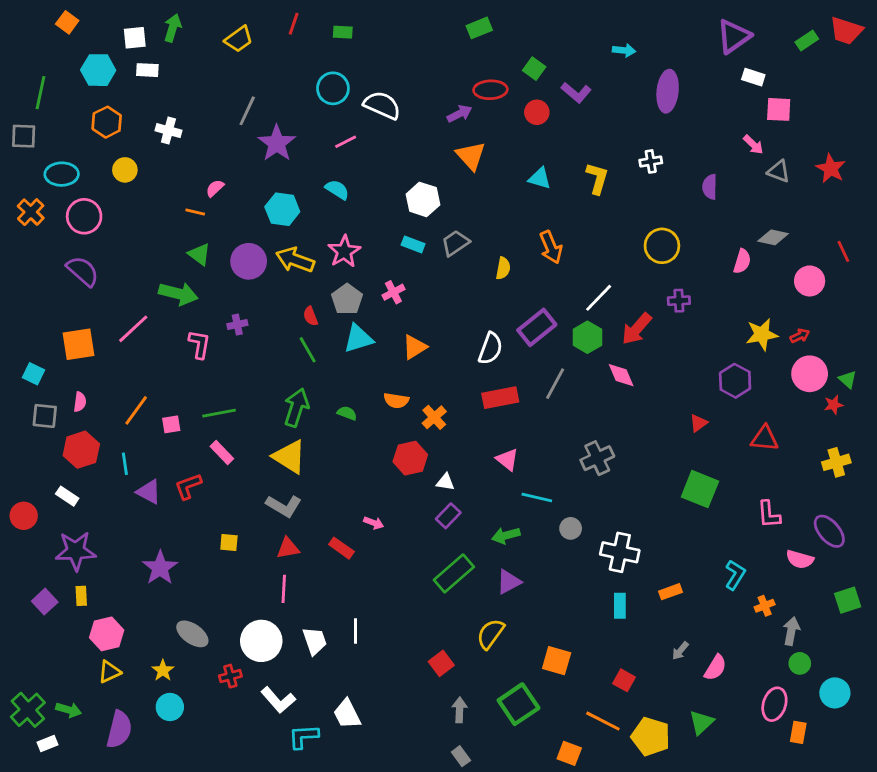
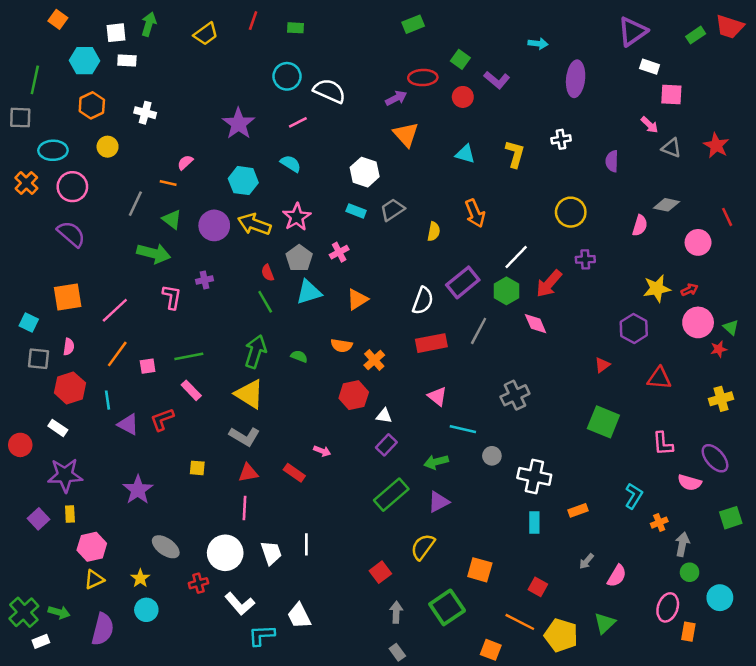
gray line: (247, 111) -> (135, 204), moved
pink line: (133, 329) -> (115, 310), moved

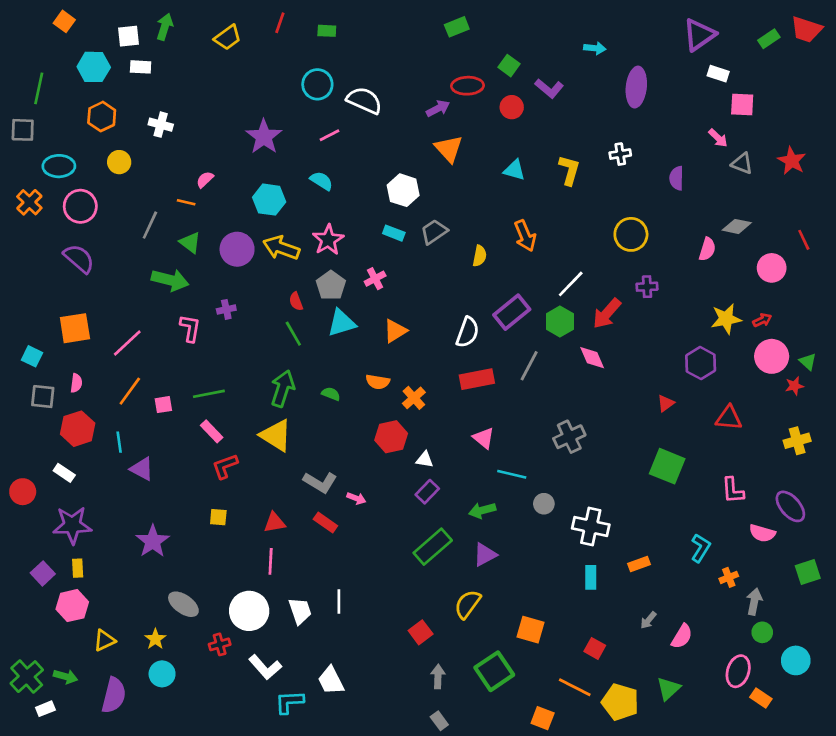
red L-shape: (162, 419) -> (225, 466), moved
gray L-shape: (245, 436) -> (320, 482), moved
pink hexagon: (92, 547) -> (72, 606), moved
orange rectangle: (688, 632) -> (761, 698), turned -66

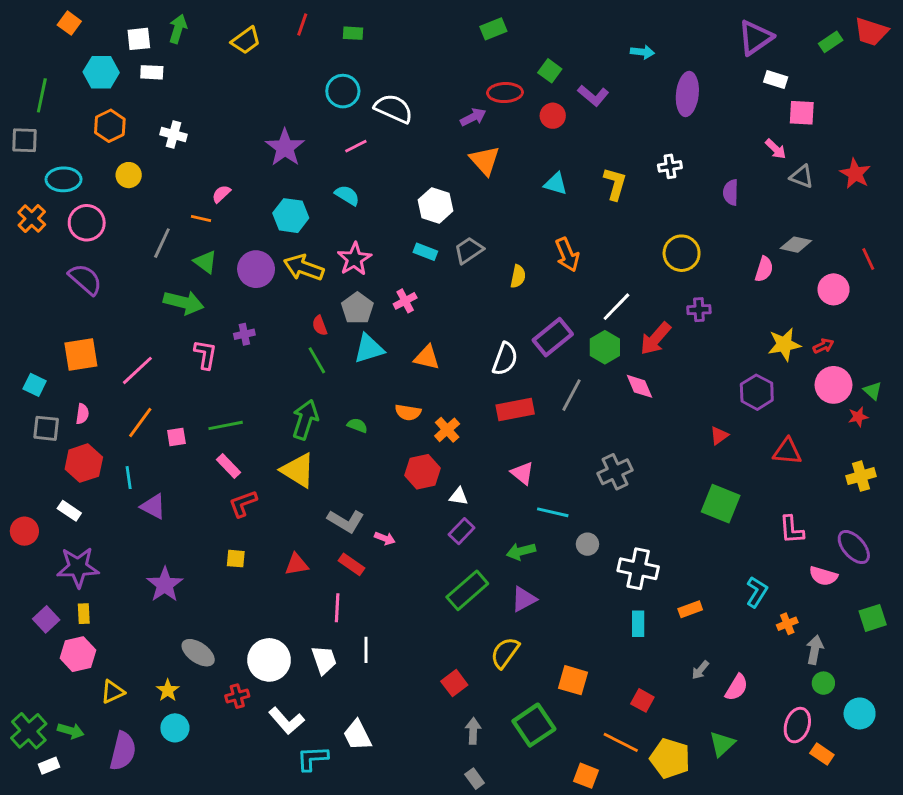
orange triangle: (395, 331) -> (427, 357), turned 45
pink line: (271, 561) -> (337, 608), moved

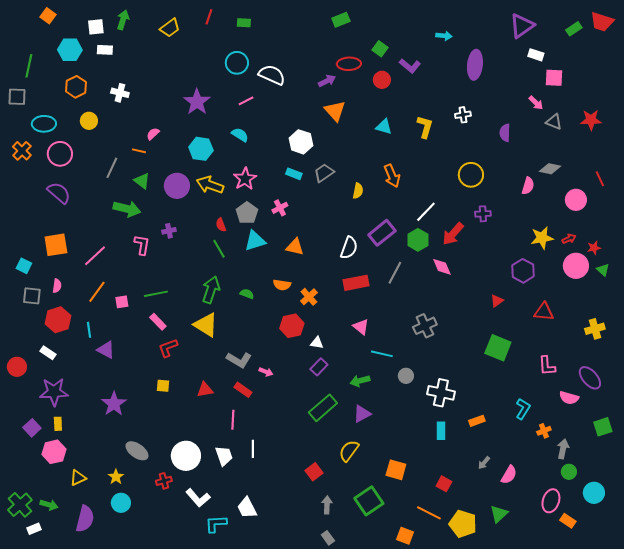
red star: (855, 174) -> (591, 120), turned -30
red star: (858, 417) -> (594, 248), moved

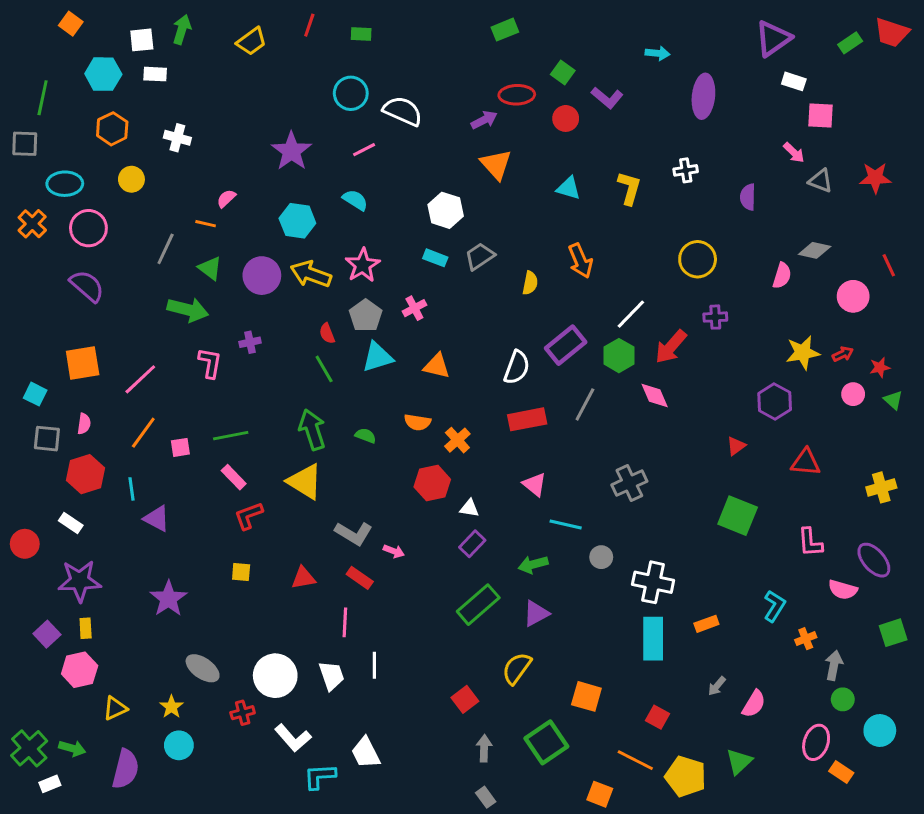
pink circle: (576, 266) -> (853, 394), size x0.6
green arrow: (211, 290) -> (312, 430), turned -36
cyan rectangle: (441, 431) -> (653, 639), size x1.6

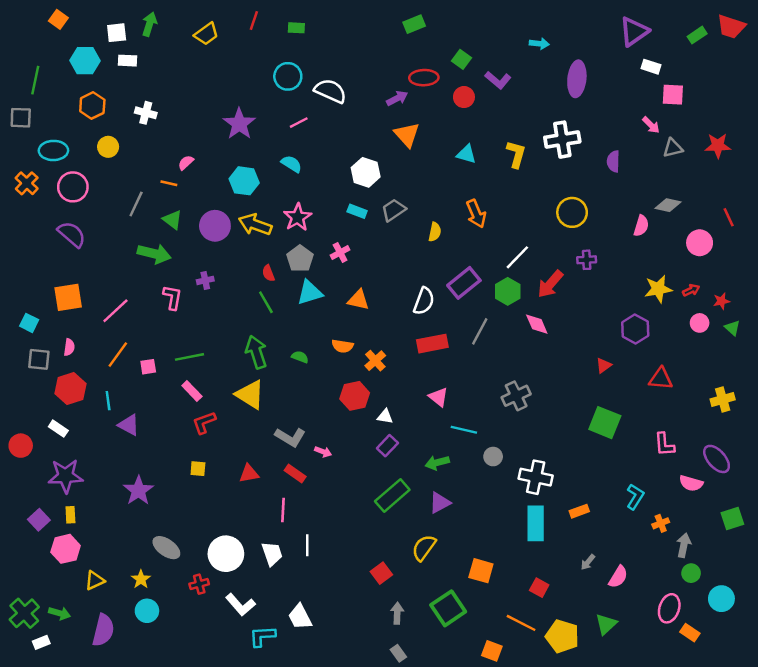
white cross: (686, 170) -> (562, 140), size x1.8
gray triangle: (821, 181) -> (673, 148), turned -35

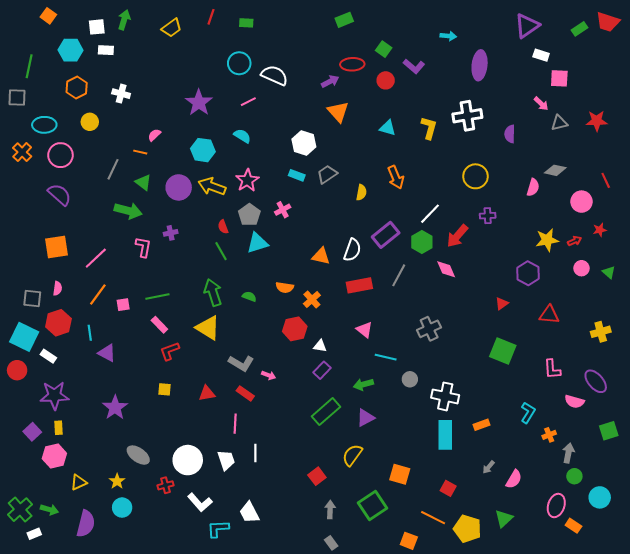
orange triangle: (358, 300) -> (321, 256), moved
red star: (721, 301) -> (600, 230), moved
cyan square: (29, 323) -> (24, 337), moved, size x1.8

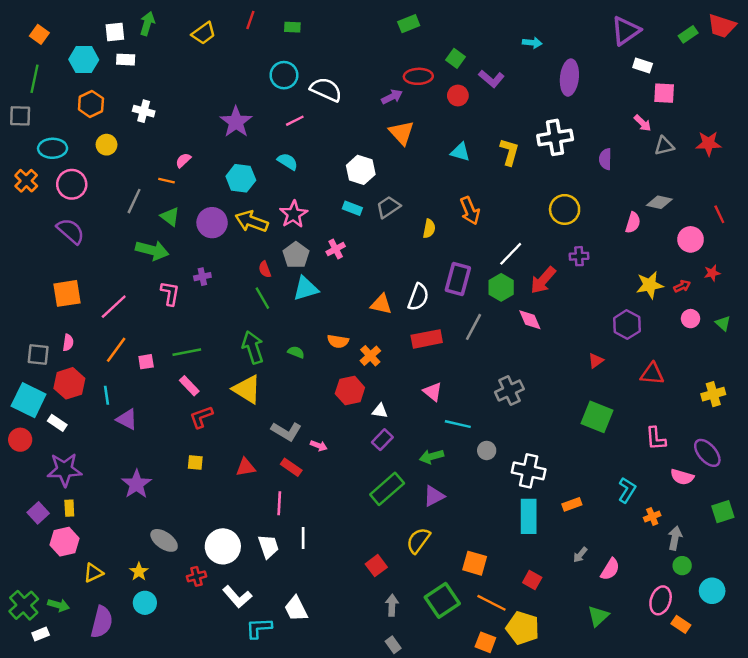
orange square: (48, 16) -> (39, 34), moved
purple rectangle: (386, 235) -> (458, 279), turned -36
orange line: (433, 518) -> (491, 603), moved
yellow pentagon: (467, 529) -> (523, 628), moved

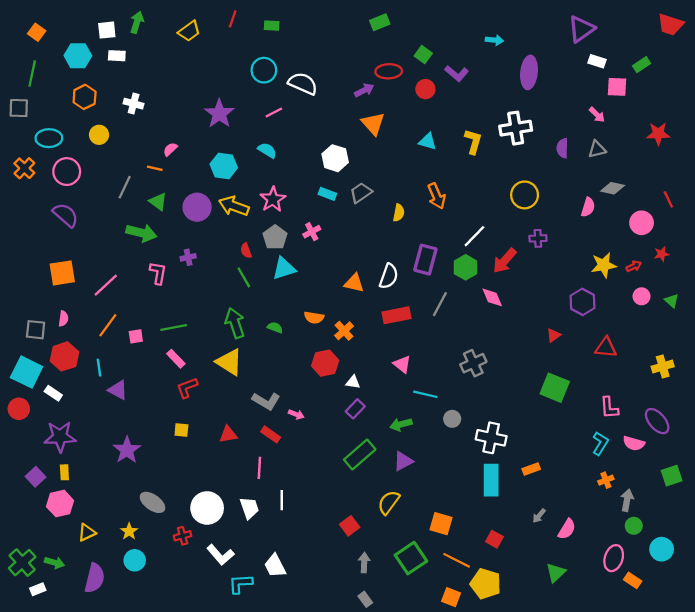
green rectangle: (688, 34) -> (642, 65), moved
gray triangle: (664, 146) -> (597, 149), moved
cyan L-shape: (627, 490) -> (600, 443), moved

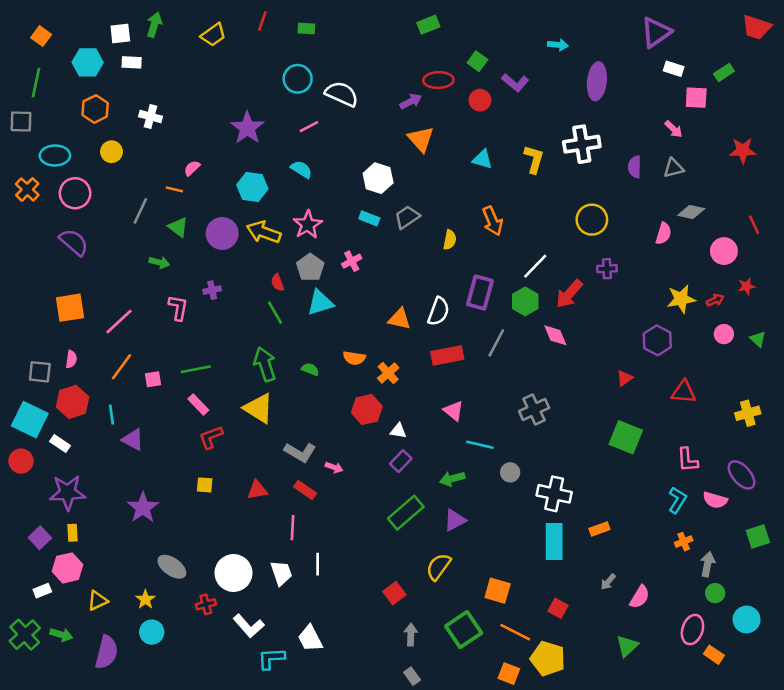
green arrow: (141, 233) -> (159, 262), size x0.6
white rectangle: (38, 589) -> (42, 591), moved

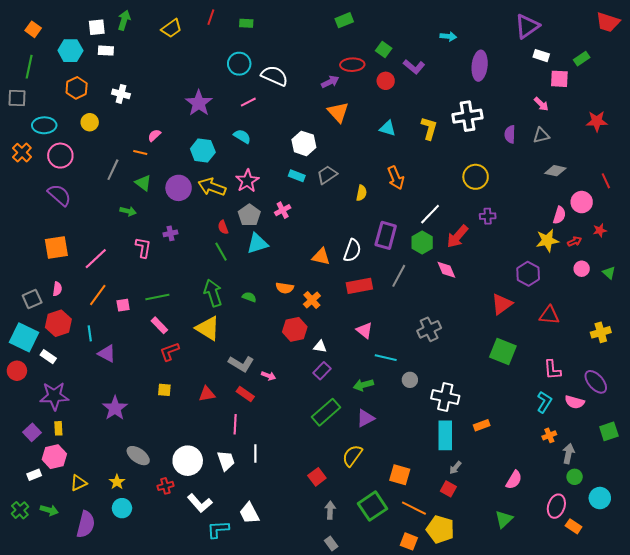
pink semicircle: (664, 233) -> (559, 215), moved
gray square: (40, 372) -> (32, 299), turned -30
red triangle: (625, 378) -> (502, 304), size x1.6
gray arrow: (608, 582) -> (455, 468), moved
green cross: (25, 635) -> (20, 510), size x0.7

